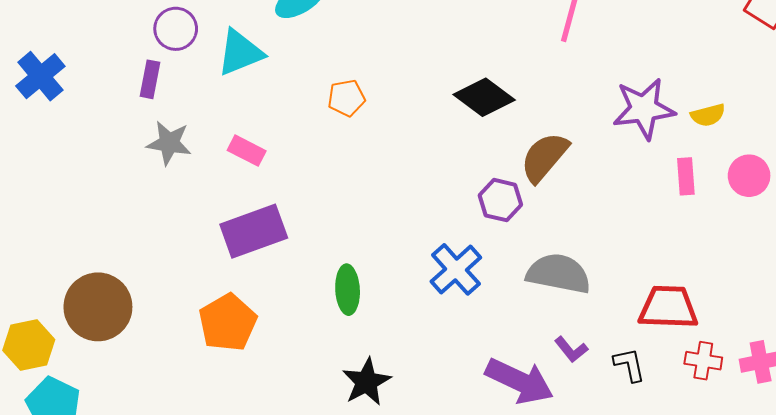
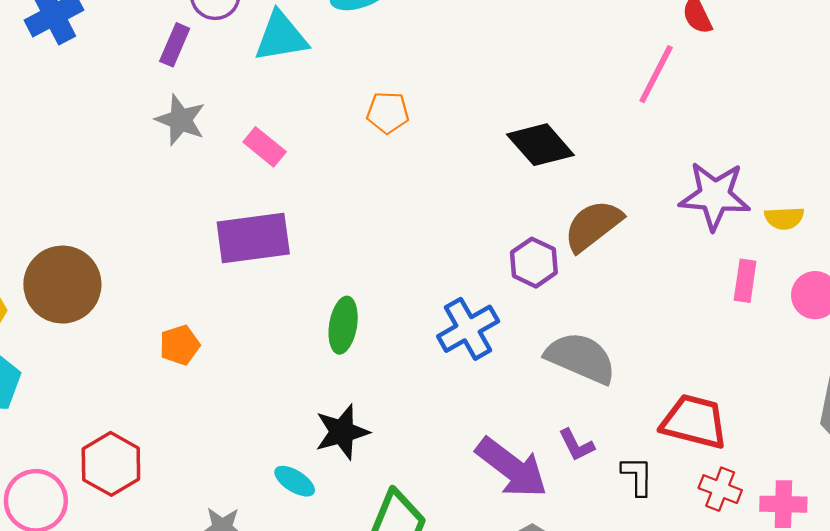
orange pentagon: (228, 323) -> (180, 345), moved, size x0.6

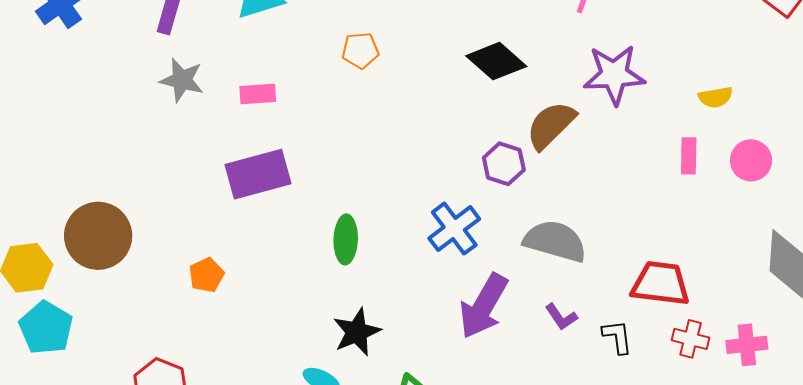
pink rectangle: (265, 147) -> (258, 94), turned -36
purple star: (715, 196) -> (614, 75), moved
purple arrow: (512, 468) -> (483, 306), moved, turned 90

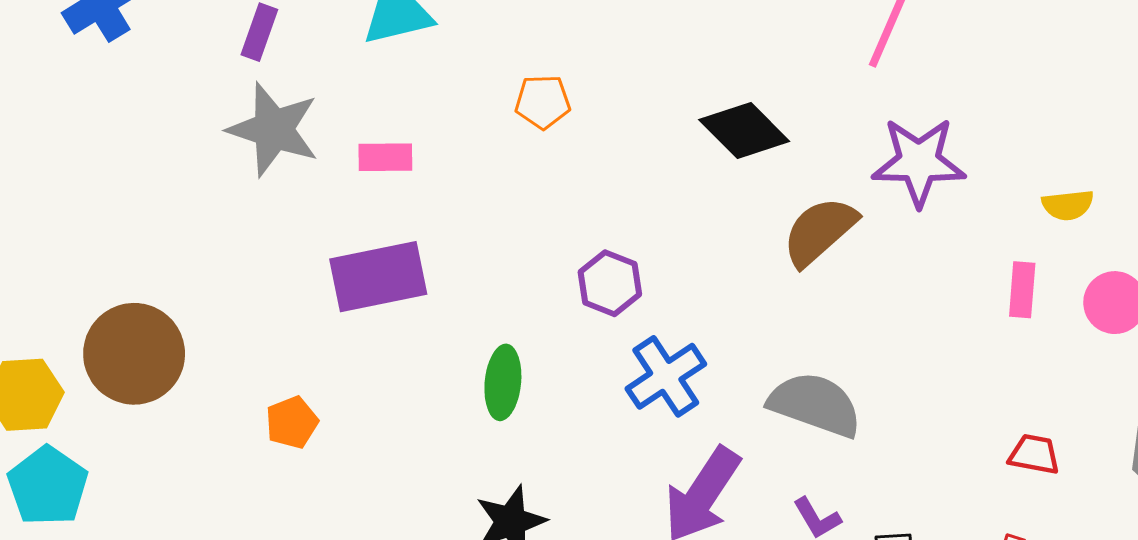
gray star: (182, 80) -> (273, 129), size x1.4
purple hexagon: (504, 164) -> (610, 283), moved
red trapezoid: (661, 283) -> (1034, 454), moved, size x0.6

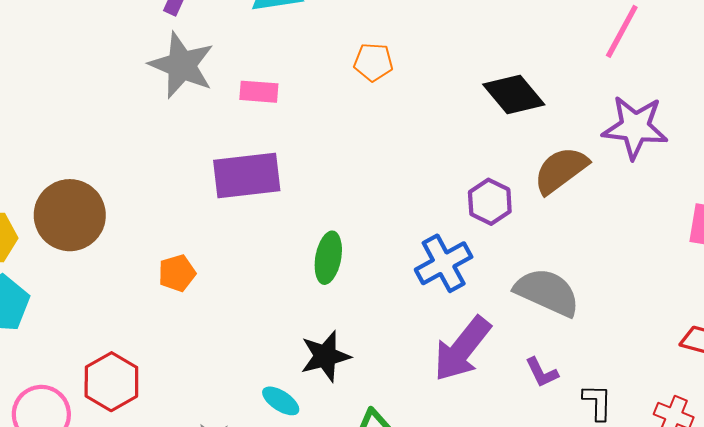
purple hexagon: (610, 283) -> (490, 202), moved

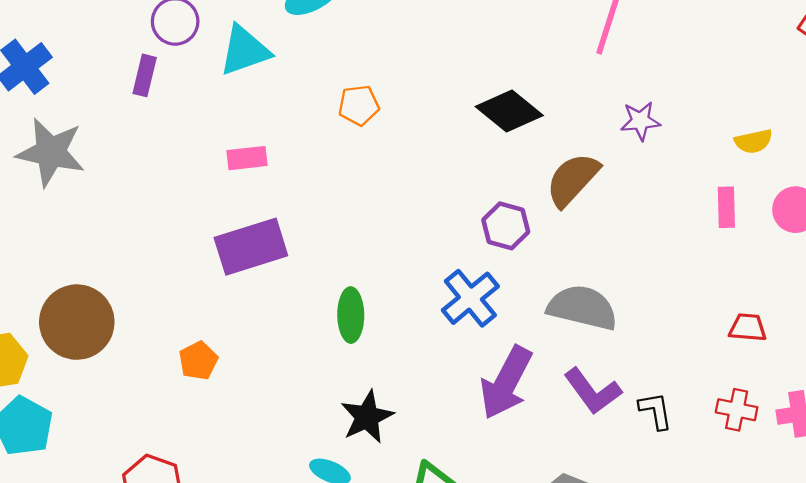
gray star: (182, 65) -> (51, 152), moved
purple star: (635, 127) -> (640, 121), size x0.6
purple L-shape: (542, 372) -> (593, 391), size x1.6

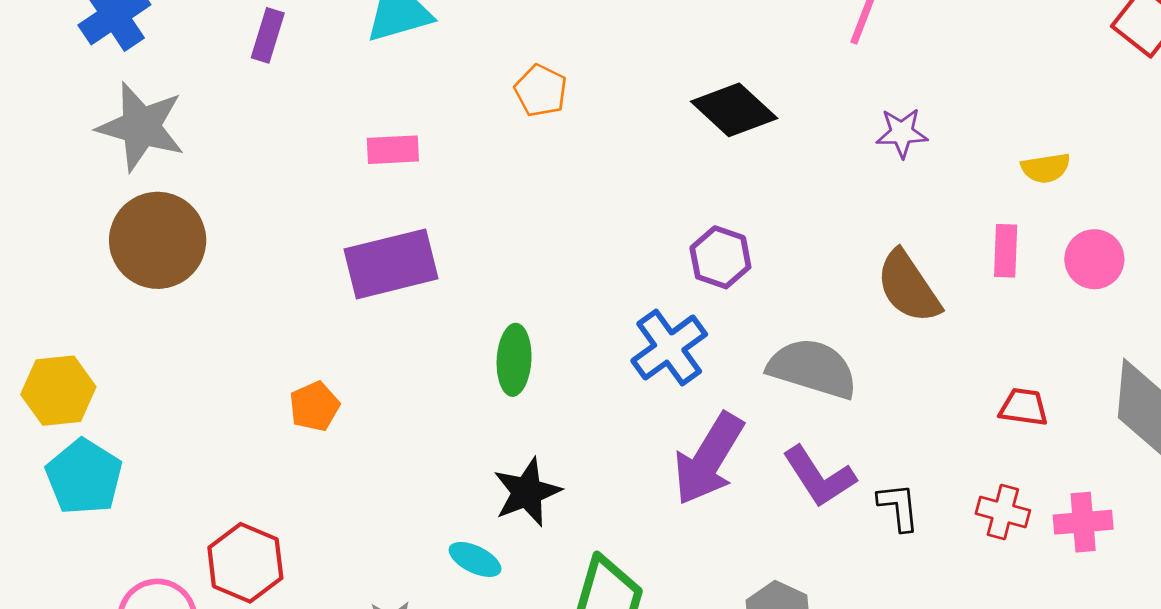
orange pentagon: (359, 105) -> (541, 91), turned 30
brown semicircle: (573, 180) -> (908, 287), moved, turned -80
brown circle: (77, 322) -> (158, 240), moved

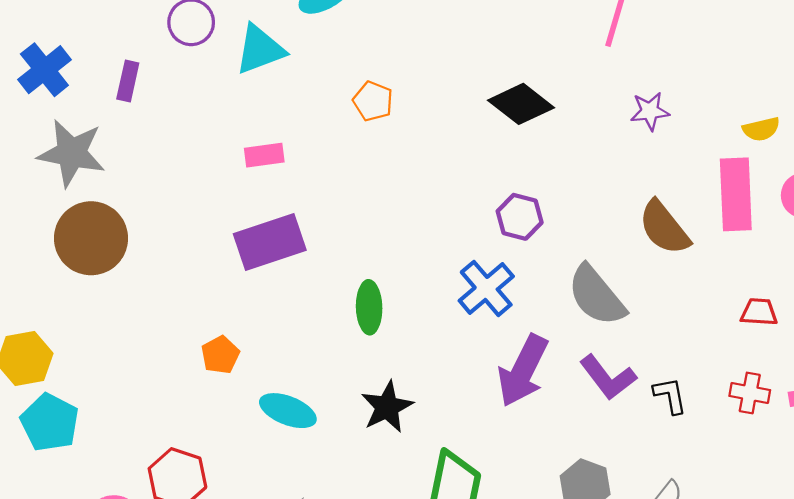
purple rectangle: (268, 35) -> (128, 81), moved
pink rectangle: (1006, 251) -> (736, 194), size x1.8
gray semicircle: (813, 368) -> (596, 296), turned -142
cyan ellipse: (475, 559) -> (288, 411), moved, size x1.4

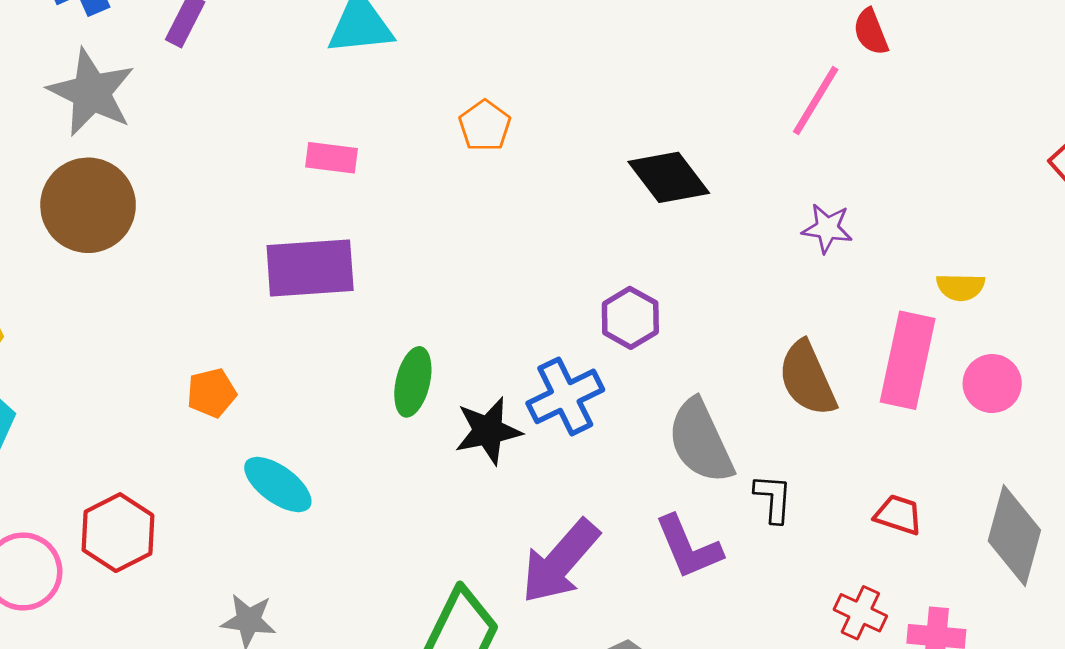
purple arrow: (523, 371) -> (560, 562), moved
black L-shape: (670, 395) -> (773, 498), moved
black star: (387, 407) -> (488, 431), moved

